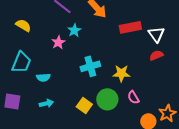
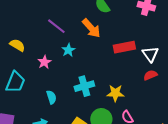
pink star: (58, 42) -> (44, 62), moved
cyan semicircle: (43, 77) -> (51, 97), moved, turned -104

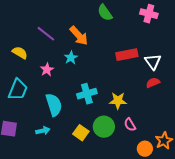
purple line: (56, 26) -> (46, 34), moved
orange arrow: (91, 28) -> (79, 36), moved
cyan semicircle: (51, 97) -> (54, 105), size x1.6

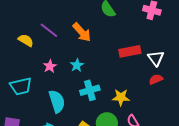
yellow semicircle: (20, 53) -> (26, 40), moved
cyan star: (71, 58) -> (77, 65), moved
cyan trapezoid: (18, 90) -> (21, 86), turned 55

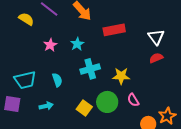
red rectangle: (130, 51) -> (114, 30), moved
cyan trapezoid: (21, 86) -> (25, 80), moved
cyan semicircle: (57, 101) -> (57, 80), size x0.6

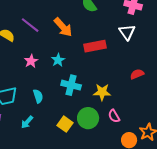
white triangle: (156, 37) -> (127, 32), moved
cyan cross: (90, 69) -> (71, 85), turned 30
cyan arrow: (46, 106) -> (27, 122), turned 144

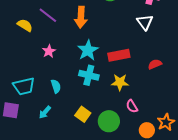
orange arrow: (63, 27) -> (81, 17), turned 45
red rectangle: (95, 46) -> (119, 55), moved
cyan star: (58, 60) -> (88, 50), moved, size x1.5
green circle: (88, 118) -> (109, 121), moved

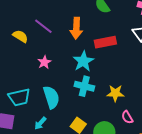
red rectangle: (119, 55) -> (105, 42), moved
cyan semicircle: (56, 86) -> (51, 97), size x1.6

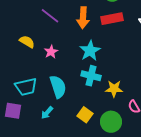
yellow semicircle: (20, 36) -> (27, 42), moved
red rectangle: (105, 42) -> (112, 19), moved
yellow star: (115, 93) -> (114, 89), moved

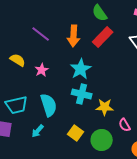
red rectangle: (112, 19) -> (103, 37), turned -35

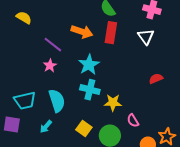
purple line: (41, 34) -> (53, 45), moved
orange arrow: (74, 36) -> (82, 32), turned -75
red rectangle: (103, 37) -> (111, 33), turned -35
yellow semicircle: (18, 60) -> (24, 18), moved

